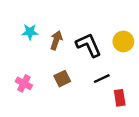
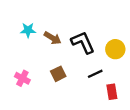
brown arrow: (56, 40) -> (53, 38), turned 102
yellow circle: (123, 41) -> (115, 49), moved

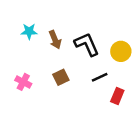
brown arrow: (53, 38) -> (55, 40), turned 36
red rectangle: (112, 92) -> (117, 96), turned 32

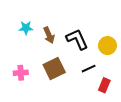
brown square: (61, 77) -> (54, 69), size x1.5
pink cross: (23, 82) -> (21, 73), turned -32

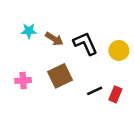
brown arrow: (49, 35) -> (54, 39), turned -35
black line: (89, 69) -> (95, 91), moved

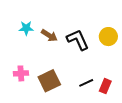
yellow circle: (119, 50) -> (108, 37), moved
brown square: (60, 76) -> (49, 81), moved

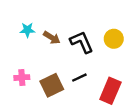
black line: (86, 83) -> (79, 78), moved
red rectangle: (105, 86) -> (110, 91), size x1.6

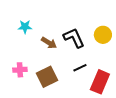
brown arrow: (52, 38) -> (49, 43), moved
black line: (79, 78) -> (80, 68), moved

